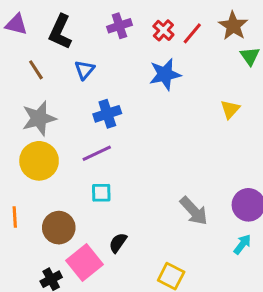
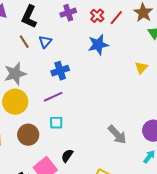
brown line: (36, 70) -> (24, 42), moved
brown circle: (59, 228) -> (28, 135), moved

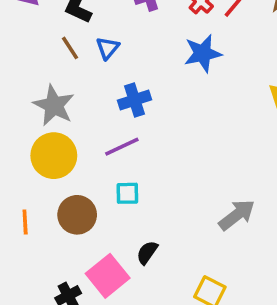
gray star: (15, 74) -> (54, 105), turned -30
gray arrow: (117, 135) -> (237, 215), turned -85

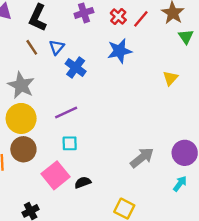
blue cross: (135, 100) -> (76, 67), moved, turned -36
brown circle: (77, 215) -> (23, 149), moved
black semicircle: (147, 252) -> (83, 182), turned 35
pink square: (108, 276) -> (55, 175), moved

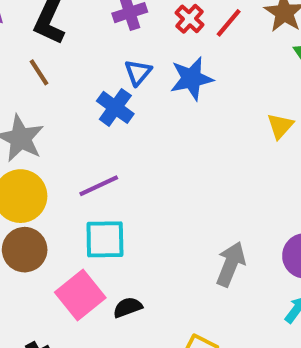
blue triangle: (57, 47) -> (138, 72), moved
cyan square: (70, 143) -> (105, 239), size x1.5
gray arrow: (142, 158) -> (231, 264), turned -30

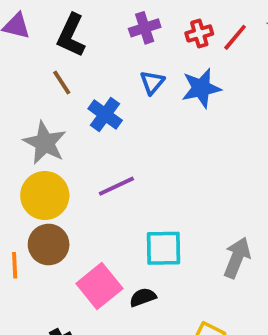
red cross: (189, 19) -> (199, 33), turned 32
blue cross: (115, 107) -> (105, 115), moved
cyan square: (105, 239) -> (163, 248), moved

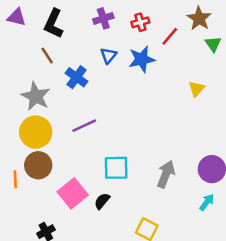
red line: (235, 37) -> (170, 36), moved
black semicircle: (143, 297) -> (102, 201), turned -30

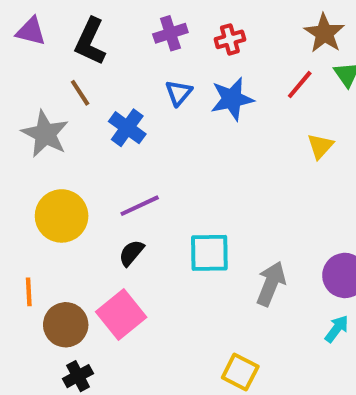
red line: (170, 36) -> (300, 85), moved
gray star: (36, 96) -> (45, 134), moved
brown circle: (38, 165) -> (66, 325), moved
cyan square: (116, 168) -> (209, 253), moved
black semicircle: (102, 201) -> (131, 253), moved

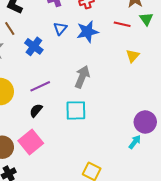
red line: (300, 85) -> (122, 24), turned 63
gray arrow: (271, 284) -> (82, 77), moved
cyan arrow: (337, 329) -> (135, 142), moved

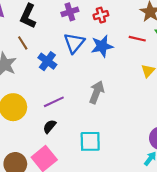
blue triangle: (60, 28) -> (74, 43), size x1.5
cyan square: (76, 110) -> (90, 141), moved

